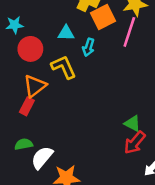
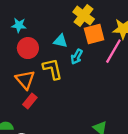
orange triangle: (35, 86) -> (25, 80), turned -45
red rectangle: (27, 106) -> (30, 101), moved

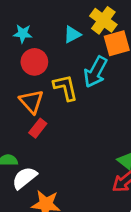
cyan triangle: (60, 41) -> (72, 34), moved, turned -40
cyan arrow: (77, 57) -> (95, 72), size x1.6

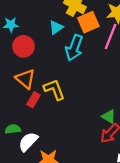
cyan triangle: (72, 34) -> (56, 28), moved
yellow L-shape: (65, 88) -> (54, 89), moved

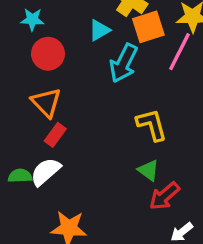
yellow L-shape: (54, 89) -> (152, 125), moved
green triangle: (109, 117) -> (148, 170), moved
white semicircle: (28, 142) -> (46, 172), moved

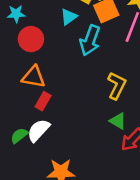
orange triangle: (46, 103) -> (34, 77), turned -30
yellow L-shape: (152, 125) -> (117, 86), turned 48
green semicircle: (20, 176) -> (19, 136), turned -30

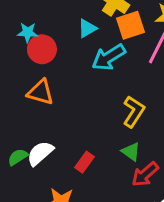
cyan star: (16, 14) -> (28, 32), moved
cyan arrow: (90, 40) -> (109, 57), turned 32
red rectangle: (43, 101) -> (84, 162), moved

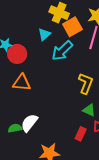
green semicircle: (18, 157) -> (15, 128), turned 32
red rectangle: (84, 162) -> (81, 134), moved

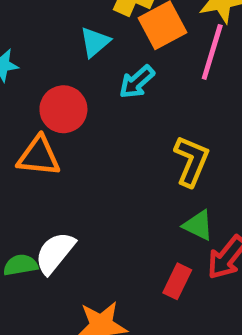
cyan arrow: (62, 51) -> (137, 82), size x0.7
red circle: (17, 54) -> (63, 109), moved

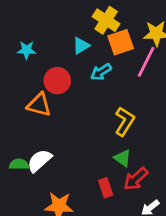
red rectangle: (177, 281) -> (106, 188), turned -54

